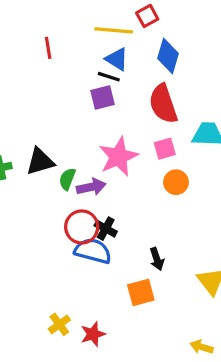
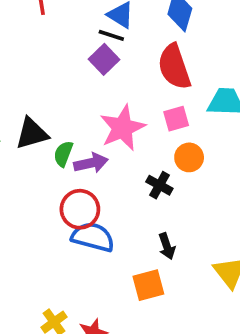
purple square: (102, 97) -> (104, 59), turned -30
black cross: (106, 229) -> (159, 185), moved

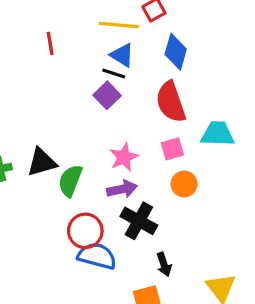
pink star: (122, 128) -> (124, 157), size x0.7
green semicircle: (63, 154) -> (70, 181), size x1.4
purple arrow: (91, 163) -> (122, 189), moved
black cross: (159, 185) -> (139, 221), moved, size x1.5

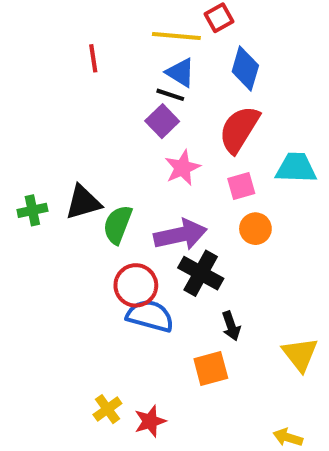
red semicircle: (171, 102) -> (239, 129), turned 51
pink star: (124, 157) -> (182, 168), moved
purple arrow: (122, 189) -> (180, 235), size x1.4

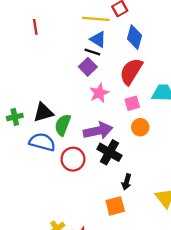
red line: (93, 58) -> (35, 27), moved
blue semicircle: (150, 316) -> (42, 142), moved
black arrow: (231, 326) -> (127, 182), turned 35

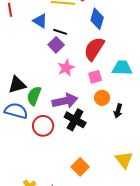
blue triangle: (98, 39) -> (40, 21), moved
black arrow: (127, 182) -> (118, 111), moved
orange square: (115, 206) -> (80, 167), turned -30

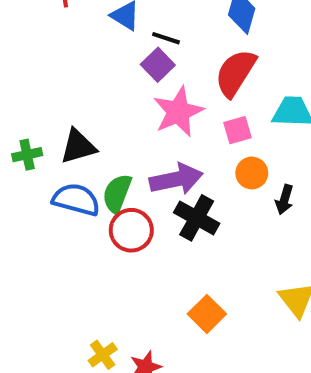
pink star: (66, 68) -> (178, 112), size x1.4
green semicircle: (34, 96) -> (117, 193), moved

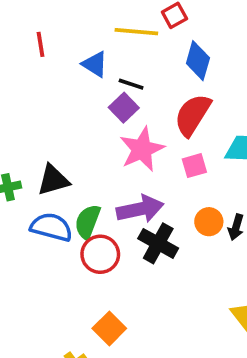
orange circle: (252, 173) -> (209, 222), moved
orange square: (207, 314) -> (109, 328), moved

